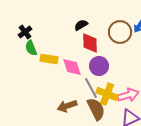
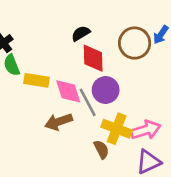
gray line: (91, 88) -> (88, 102), moved
brown arrow: (67, 106) -> (59, 122), moved
brown semicircle: (96, 109) -> (101, 149), size x0.6

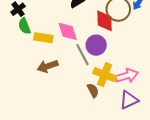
red diamond: (93, 58) -> (105, 21), moved
pink diamond: (68, 91) -> (68, 31), moved
brown arrow: (59, 122) -> (48, 66), moved

